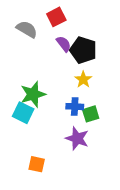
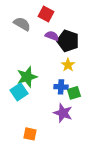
red square: (56, 17) -> (46, 14), turned -35
purple semicircle: (64, 44) -> (52, 36), turned -32
cyan square: (23, 113) -> (19, 92), turned 30

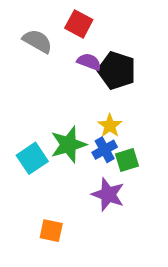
yellow star: (68, 65) -> (110, 126), moved
green star: (27, 77) -> (68, 145), moved
blue cross: (61, 87) -> (105, 150), turned -32

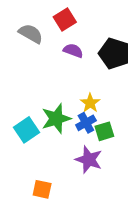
red square: (79, 24) -> (65, 20), turned 30
black pentagon: (117, 70) -> (114, 53), moved

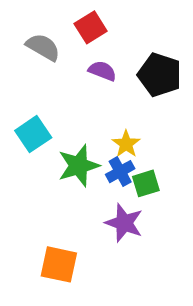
cyan square: (27, 130) -> (33, 134), moved
orange square: (42, 189) -> (59, 264), size x1.4

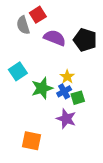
red square: (91, 27) -> (38, 15), moved
gray semicircle: (43, 47) -> (23, 25), turned -138
purple semicircle: (102, 71) -> (55, 38), size x1.5

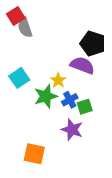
red square: (38, 15) -> (16, 16), moved
purple semicircle: (55, 38) -> (82, 65), moved
yellow star: (67, 77) -> (58, 80), moved

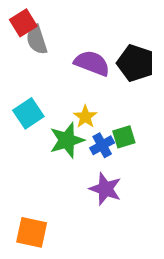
purple semicircle: (82, 65) -> (92, 63), moved
green square: (85, 107) -> (124, 137), moved
orange square: (34, 154) -> (32, 232), moved

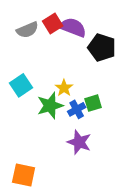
red square: (23, 23) -> (53, 24), moved
gray semicircle: (37, 40) -> (27, 30), turned -95
purple semicircle: (92, 63) -> (73, 27), moved

